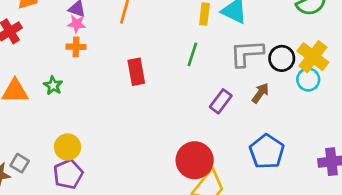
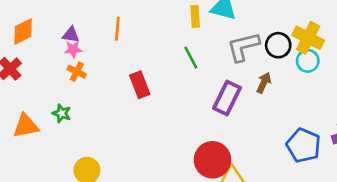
orange cross: (76, 47) -> (77, 72), turned 36
green line: (192, 54) -> (191, 58), turned -35
purple rectangle: (221, 101) -> (227, 98), size x1.4
blue pentagon: (267, 152) -> (304, 145), moved

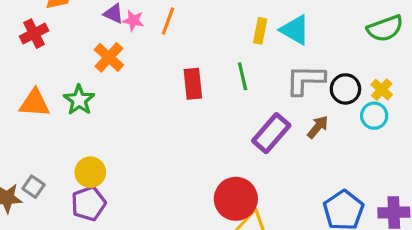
yellow cross: (308, 38) -> (382, 90), size x0.6
pink star: (73, 49) -> (133, 20), moved
orange cross: (77, 72) -> (109, 57), size x1.4
red rectangle: (140, 85) -> (193, 84), moved
green star: (62, 113) -> (79, 100), size x1.4

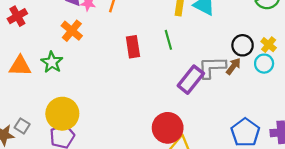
gray L-shape: (305, 80) -> (212, 67), moved
brown arrow: (318, 127) -> (233, 66), moved
yellow circle: (90, 172) -> (62, 114), size x1.5

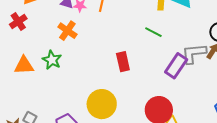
green line: (168, 40) -> (153, 32), turned -42
red rectangle: (133, 47) -> (123, 62), moved
yellow circle: (62, 114) -> (102, 104), moved

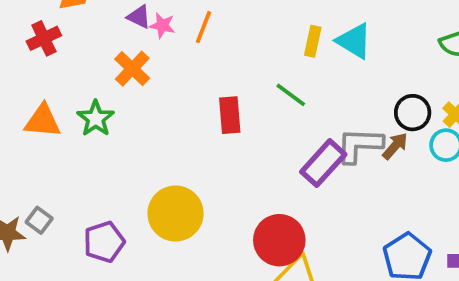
red rectangle: (123, 62) -> (230, 115), moved

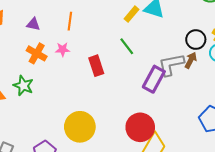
pink star: (162, 25) -> (63, 49), moved
yellow rectangle: (313, 41) -> (132, 14), turned 42
green line: (291, 95) -> (127, 46), turned 30

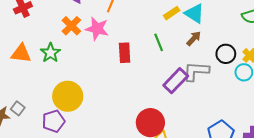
pink star: (63, 49) -> (97, 29), size x1.6
brown arrow: (191, 60) -> (194, 38), moved
yellow circle: (80, 127) -> (68, 96), moved

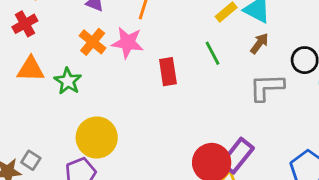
orange triangle: (21, 53) -> (31, 69), moved
purple rectangle: (176, 81) -> (237, 156), moved

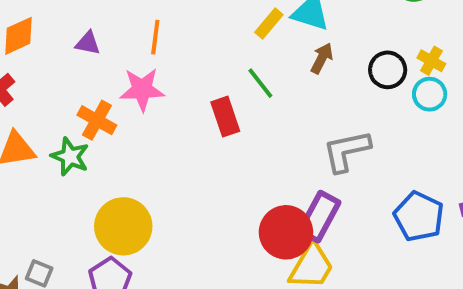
orange cross: (93, 42) -> (97, 120), moved
red rectangle: (168, 72) -> (225, 117), moved
gray L-shape: (267, 87) -> (347, 151), moved

